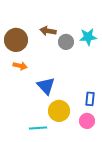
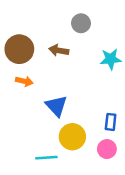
brown arrow: (48, 31) -> (59, 50), moved
cyan star: (88, 37) -> (111, 59), moved
gray circle: (66, 42) -> (81, 23), moved

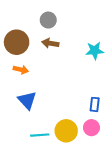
gray circle: (81, 23) -> (48, 20), moved
blue triangle: (56, 106) -> (27, 100), moved
yellow circle: (72, 137) -> (66, 131), moved

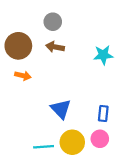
blue triangle: (27, 100) -> (61, 109), moved

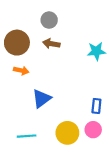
blue triangle: (61, 109) -> (42, 98), moved, turned 36
cyan line: (44, 147) -> (27, 136), moved

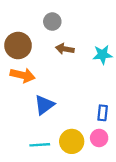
brown arrow: (51, 44) -> (65, 49), moved
orange arrow: (21, 71) -> (23, 75), size x1.5
cyan line: (27, 136) -> (40, 145), moved

